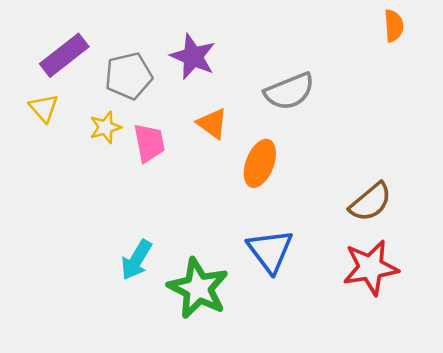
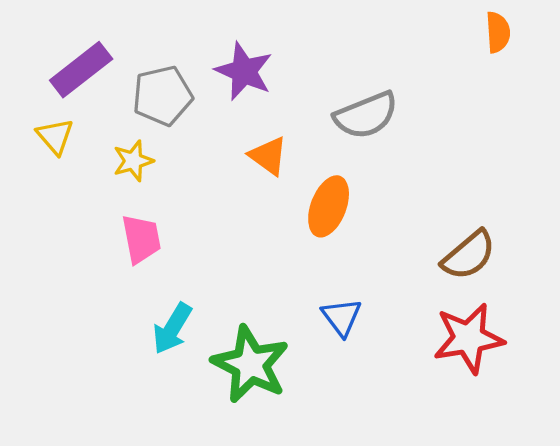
pink trapezoid: (149, 143) -> (141, 239), moved
blue triangle: (270, 251) -> (342, 317), size x0.7

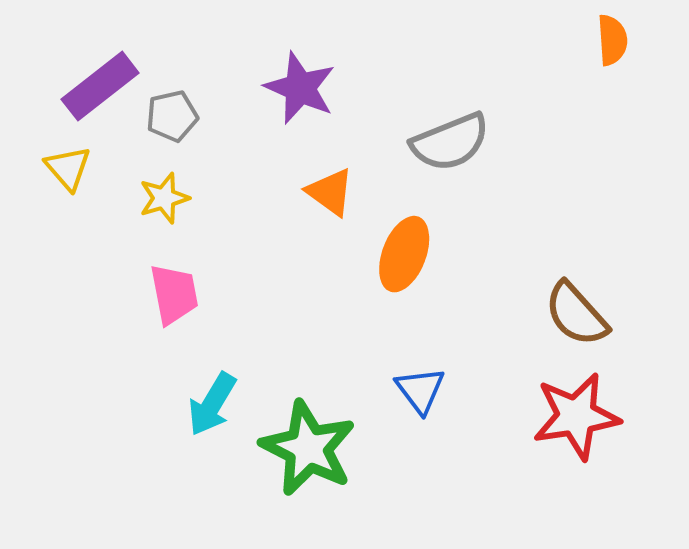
gray pentagon: (162, 96) -> (172, 116), moved, size x0.7
brown semicircle: (469, 255) -> (576, 314), turned 88

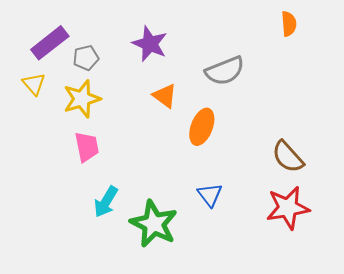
orange semicircle: (612, 40) -> (289, 24), moved
yellow star: (164, 198) -> (82, 99), size x1.5

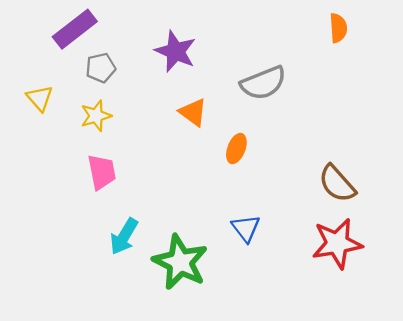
purple rectangle: (50, 43) -> (75, 29), moved
yellow star: (82, 99) -> (96, 116), size x0.7
orange ellipse: (202, 127) -> (236, 149), size x0.7

